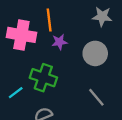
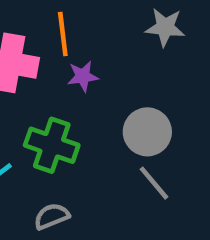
gray circle: (95, 53) -> (147, 132), moved

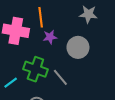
gray circle: (147, 132) -> (78, 47), moved
gray line: (154, 183) -> (60, 77), moved

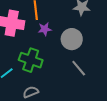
gray line: (60, 77) -> (79, 68), moved

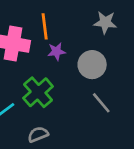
green cross: (31, 60) -> (38, 92), turned 30

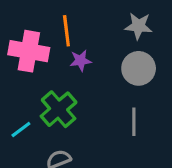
gray circle: (92, 65) -> (139, 68), moved
gray line: (101, 103) -> (134, 122), turned 40

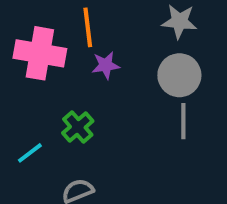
green cross: (59, 109) -> (78, 127), size x0.7
gray line: (134, 122) -> (183, 121), moved

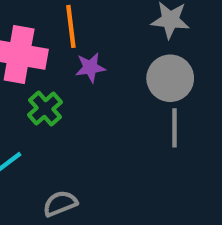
green cross: (78, 127) -> (45, 108), moved

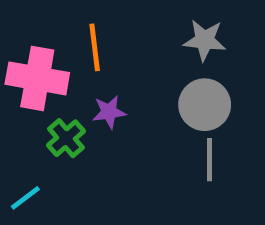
purple star: (90, 67) -> (109, 112), moved

